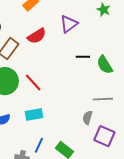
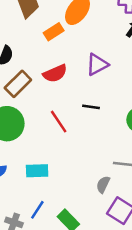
black line: (83, 57) -> (91, 107), moved
red line: (33, 82) -> (59, 122), moved

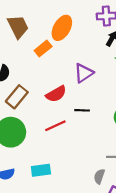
red semicircle: (55, 73) -> (56, 94), moved
red line: (59, 122) -> (55, 126), turned -75

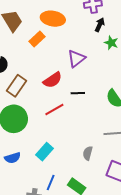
orange ellipse: (62, 28) -> (53, 19), turned 75
cyan rectangle: (41, 170) -> (45, 152), turned -36
gray semicircle: (99, 176) -> (88, 153), moved

